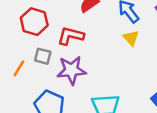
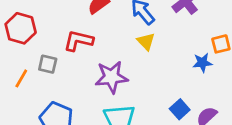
red hexagon: (34, 22) -> (21, 28), moved
purple star: (71, 70) -> (111, 77), moved

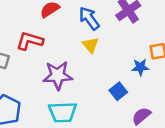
blue square: (180, 109) -> (118, 91), moved

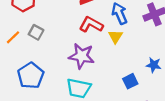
red L-shape: (30, 41) -> (91, 25), moved

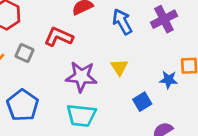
red L-shape: (91, 25) -> (59, 37), moved
yellow triangle: (116, 37) -> (119, 67), moved

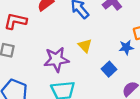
red L-shape: (59, 37) -> (15, 21), moved

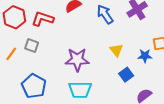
yellow triangle: (85, 46) -> (116, 50), moved

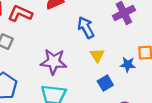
blue arrow: (105, 14) -> (86, 28), moved

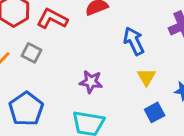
purple star: (54, 62) -> (91, 82), size x0.7

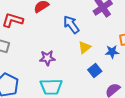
yellow triangle: (146, 77) -> (84, 47), turned 32

